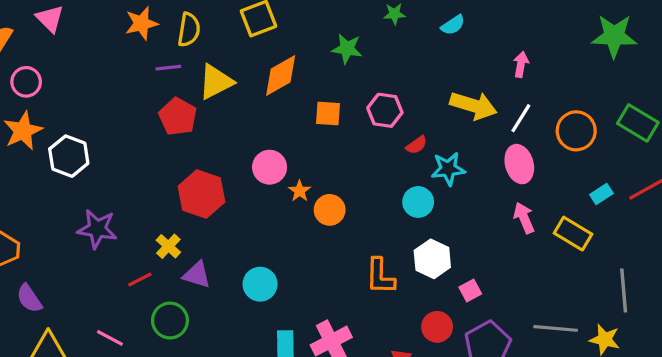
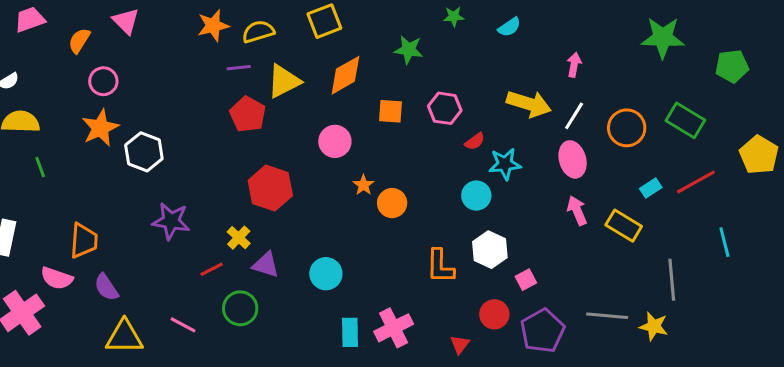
yellow semicircle: (189, 30) -> (258, 32), turned -116
pink circle: (270, 167) -> (335, 141), moved

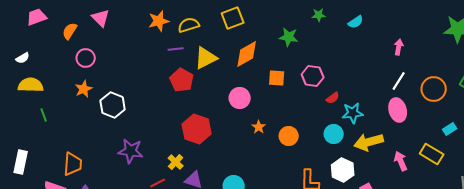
yellow arrow: (529, 104) -> (369, 142), moved, turned 148
orange star: (100, 128) -> (84, 89), size x0.7
orange circle: (392, 203) -> (289, 136), moved
pink arrow: (577, 211) -> (401, 161), moved

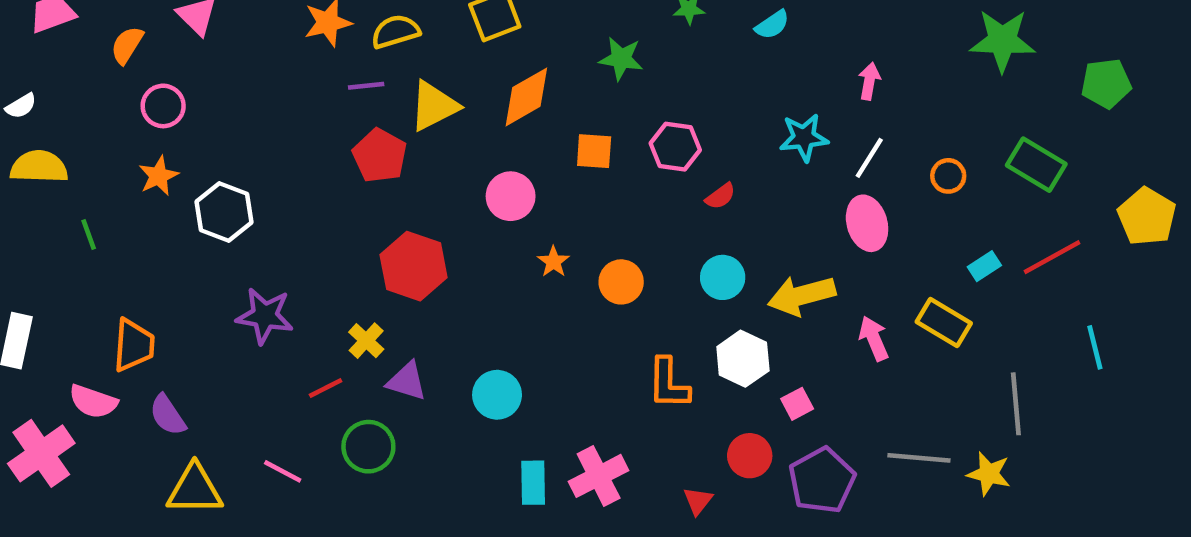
orange circle: (434, 89) -> (948, 176), size x0.6
cyan star: (353, 113) -> (804, 138), moved
green line: (44, 115) -> (89, 235), moved

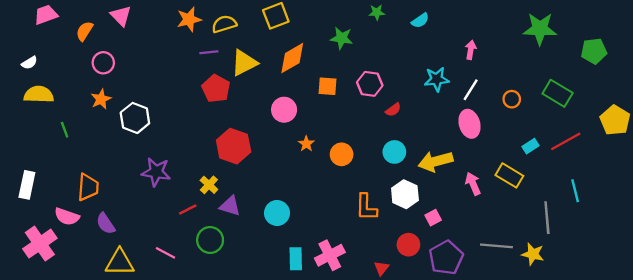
cyan line: (1095, 347) -> (575, 191), moved

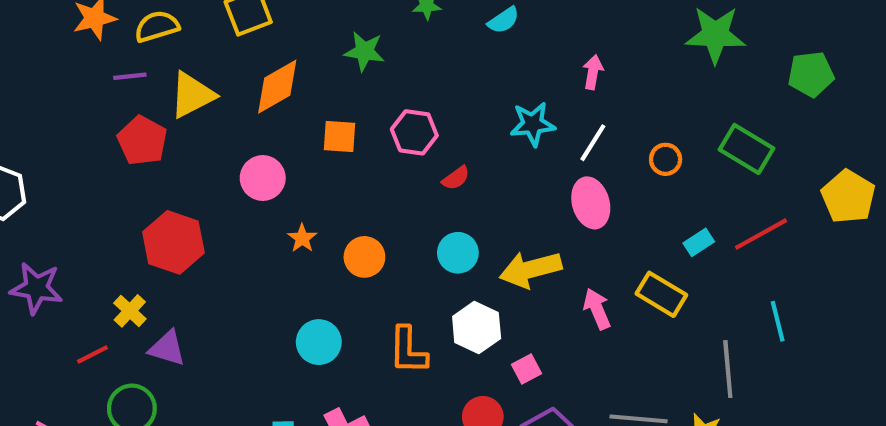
cyan circle: (277, 213) -> (319, 342), moved

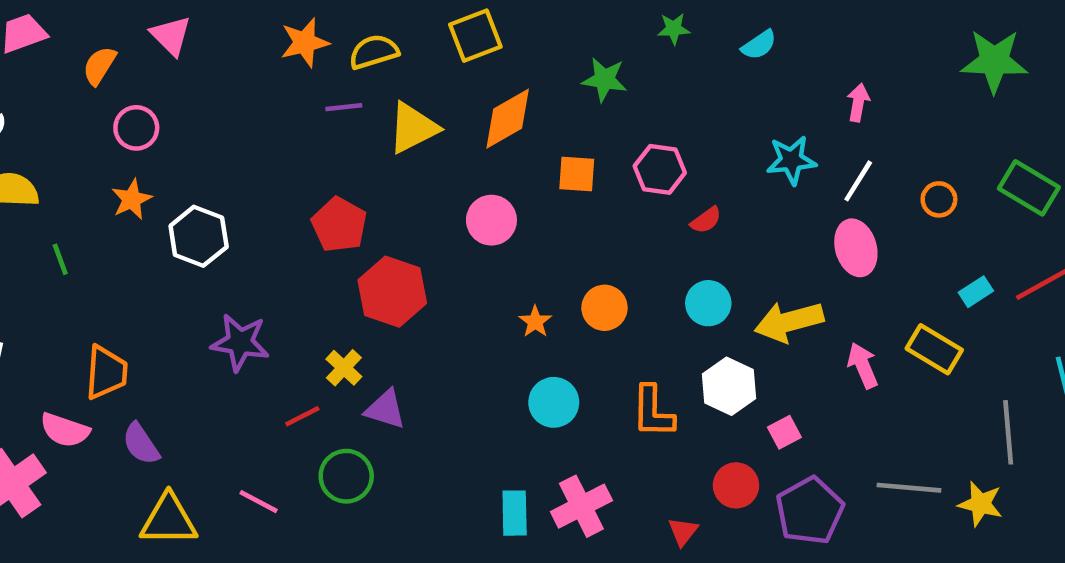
red pentagon: (142, 141) -> (339, 225), moved
orange star: (302, 238) -> (535, 322), moved

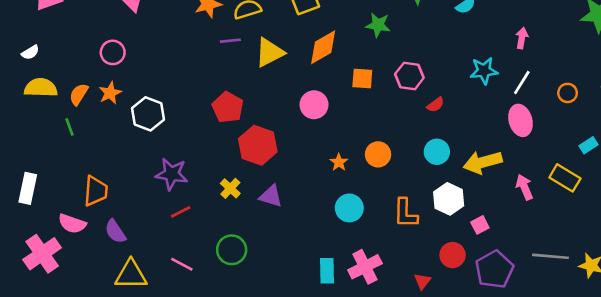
orange semicircle: (99, 66) -> (79, 94), moved
purple triangle: (385, 409) -> (271, 196), moved
red line: (302, 416) -> (181, 212), moved

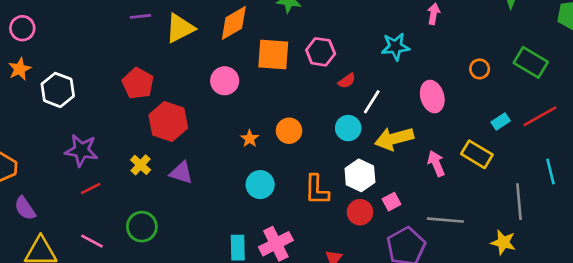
orange square: (362, 79) -> (273, 54), size x1.5
white line: (522, 82) -> (372, 102), moved
red circle: (453, 255) -> (360, 212), moved
gray line: (551, 256) -> (445, 220), moved

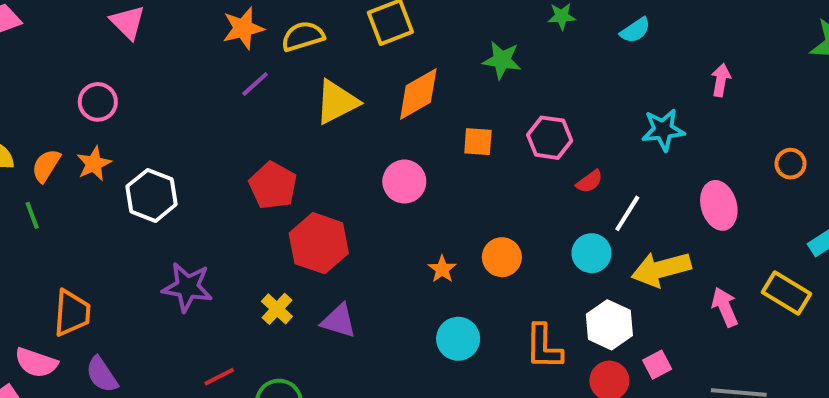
purple line: (141, 16) -> (255, 84), moved, turned -36
orange square: (273, 54) -> (478, 142), size x0.6
red line: (91, 189) -> (219, 377), moved

